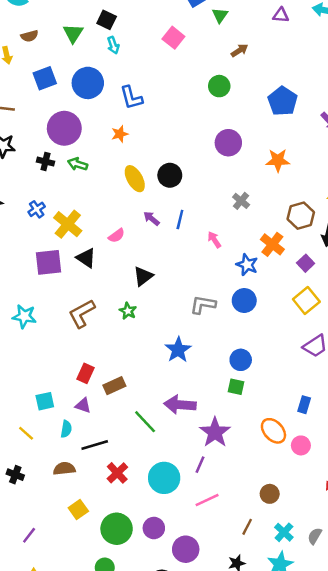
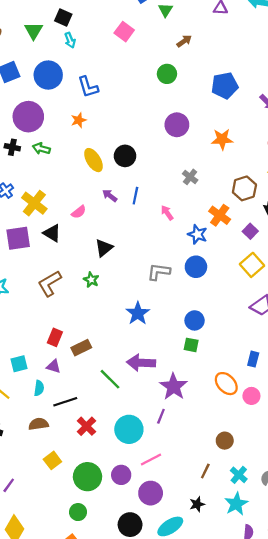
blue pentagon: (283, 101) -> (225, 86), turned 30
pink line: (207, 500) -> (151, 460), moved

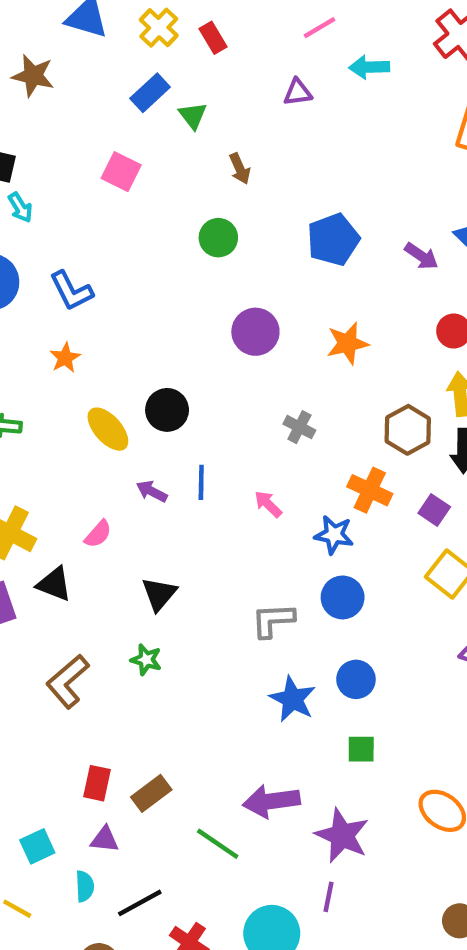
brown arrow: (184, 41) -> (240, 169), turned 112
blue star: (138, 313) -> (293, 699), moved
blue circle: (195, 320) -> (356, 679), moved

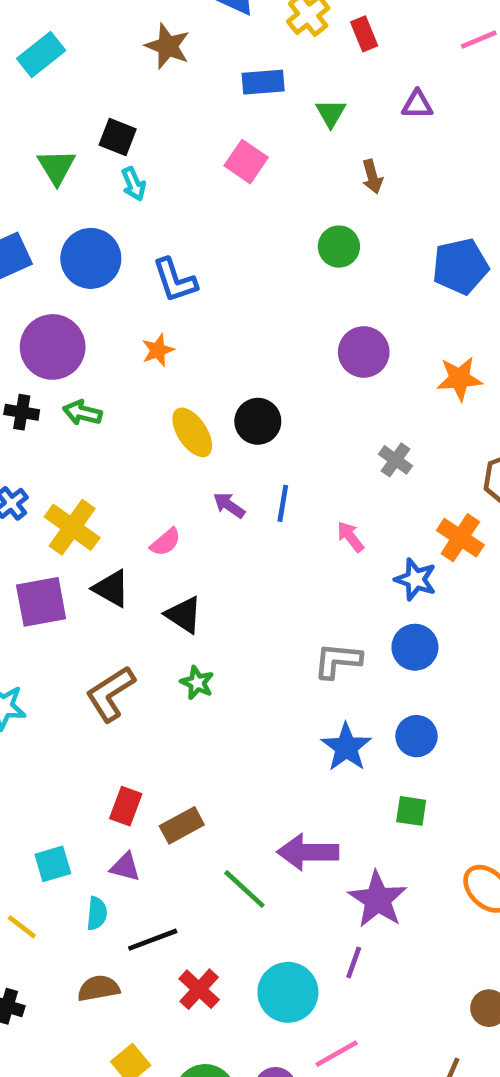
purple triangle: (298, 92) -> (417, 105), moved
blue rectangle: (150, 93) -> (263, 82), moved, turned 30
black triangle: (159, 594) -> (184, 615), moved, turned -45

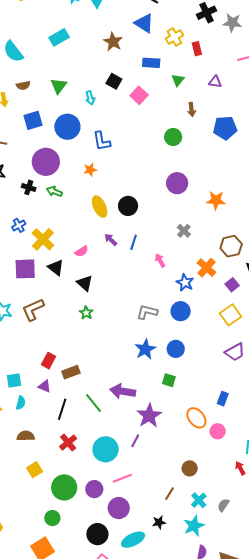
black square: (118, 137) -> (114, 81), moved
blue pentagon: (460, 266) -> (225, 128), moved
brown L-shape: (110, 694) -> (33, 310), moved
cyan semicircle: (97, 913) -> (21, 403), moved
black line: (153, 940) -> (62, 409), moved, turned -60

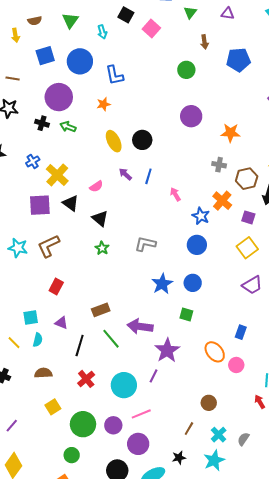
gray cross: (184, 231) -> (219, 165), moved, turned -32
purple square: (232, 285) -> (248, 217), turned -32
gray L-shape: (147, 312) -> (145, 244), moved
red rectangle: (48, 361) -> (56, 287), moved
brown rectangle: (71, 372) -> (101, 310), moved

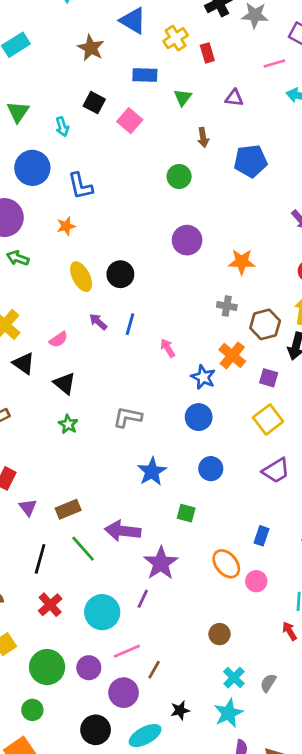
blue circle: (193, 283) -> (211, 469), moved
purple triangle: (61, 323) -> (28, 507), moved, turned 32
brown line: (189, 429) -> (154, 670), moved

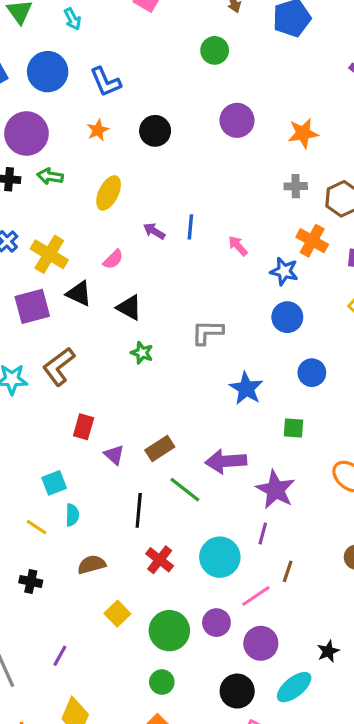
black circle: (120, 274) -> (155, 131), moved
yellow ellipse: (81, 277) -> (109, 193), moved, turned 64
brown line: (154, 670) -> (288, 571), moved

